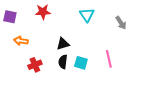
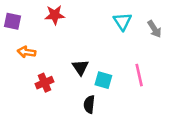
cyan triangle: (87, 15) -> (122, 21), moved
black triangle: (63, 44) -> (80, 67), moved, turned -48
black semicircle: (63, 62) -> (89, 104), moved

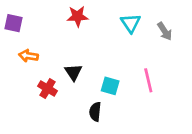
red star: (55, 15) -> (77, 16), moved
black triangle: (80, 67) -> (73, 72), moved
red cross: (44, 83) -> (48, 89), turned -36

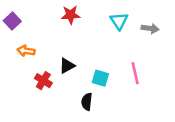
purple square: (13, 23) -> (12, 21), turned 35
gray arrow: (165, 31) -> (150, 28), turned -49
black triangle: (73, 72) -> (67, 66), turned 35

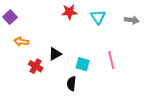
red star: (71, 15) -> (69, 12), moved
gray arrow: (150, 28) -> (132, 20), moved

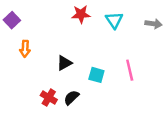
orange arrow: (21, 42) -> (25, 49), turned -96
red cross: (36, 66) -> (49, 98), moved
black semicircle: (71, 84) -> (71, 98), moved, turned 40

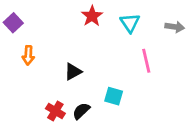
red star: (81, 14) -> (92, 16), turned -30
pink line: (130, 70) -> (146, 61), moved
cyan square: (96, 75) -> (114, 96), moved

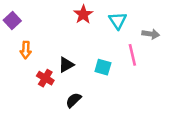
gray arrow: (175, 27) -> (151, 34), moved
cyan square: (114, 96) -> (103, 67), moved
red cross: (55, 111) -> (45, 78), moved

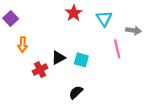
cyan square: (103, 67) -> (81, 60), moved
red cross: (45, 78) -> (40, 70), turned 32
black semicircle: (74, 100) -> (76, 92), moved

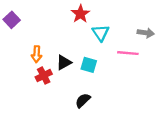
cyan triangle: (104, 18) -> (101, 33), moved
orange arrow: (23, 45) -> (37, 54), moved
pink line: (117, 49) -> (128, 53), turned -72

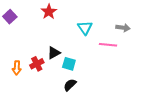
red star: (80, 14) -> (49, 12), moved
orange arrow: (37, 54) -> (17, 68), moved
cyan square: (89, 65) -> (69, 64), moved

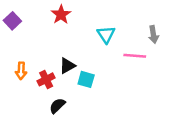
gray arrow: (123, 28) -> (153, 35), turned 72
orange arrow: (17, 68) -> (21, 71), moved
black semicircle: (70, 85) -> (57, 106), moved

